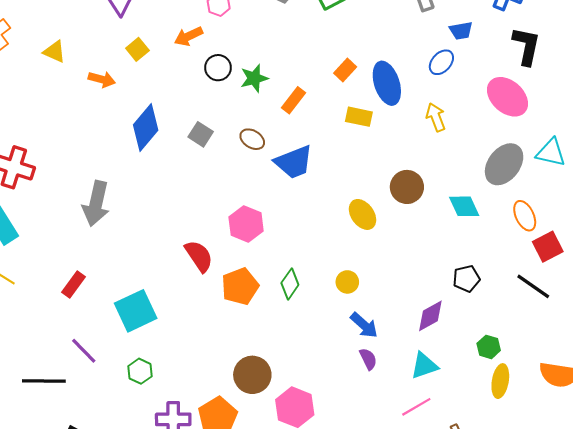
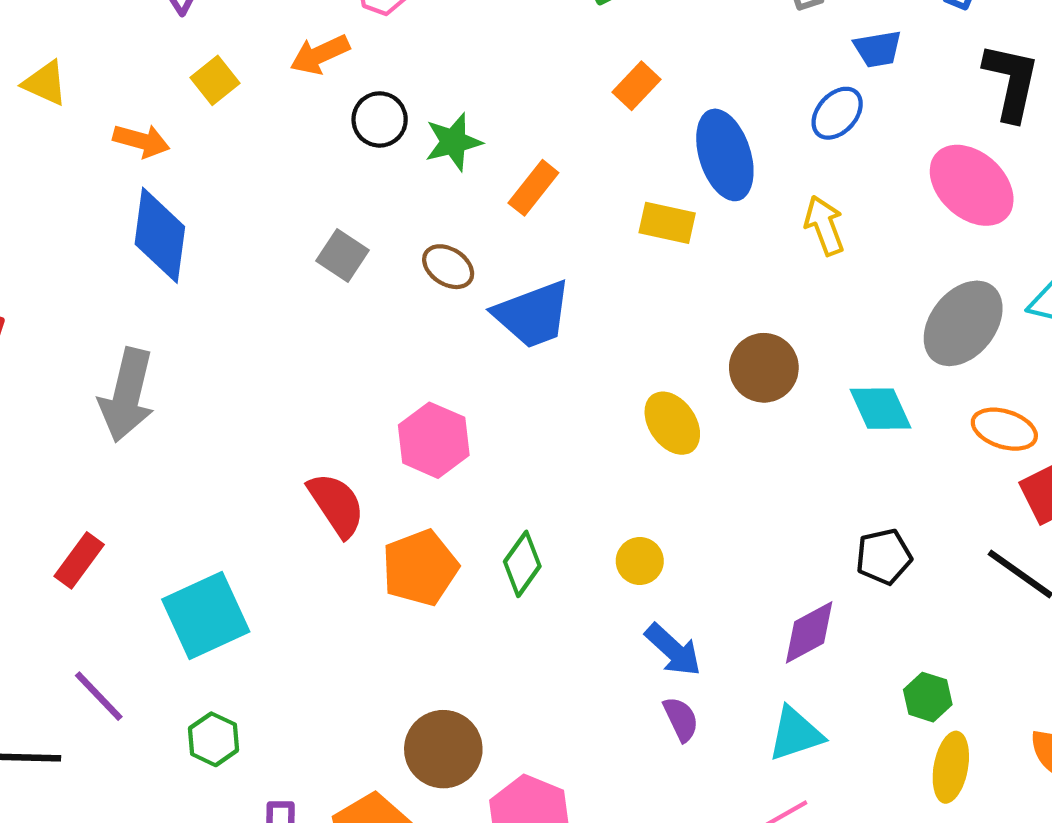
orange rectangle: (345, 70) -> (636, 86), moved
blue diamond: (146, 128) -> (160, 235), moved, turned -33
orange ellipse: (525, 216) -> (1004, 429), turned -48

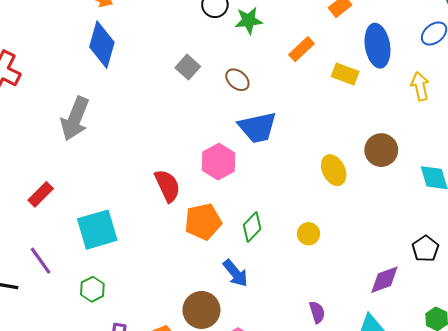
orange rectangle: (533, 188) -> (301, 49), moved
blue trapezoid: (533, 314) -> (258, 127), moved
black pentagon: (884, 557) -> (425, 249), turned -30
blue arrow: (673, 650) -> (235, 273), moved

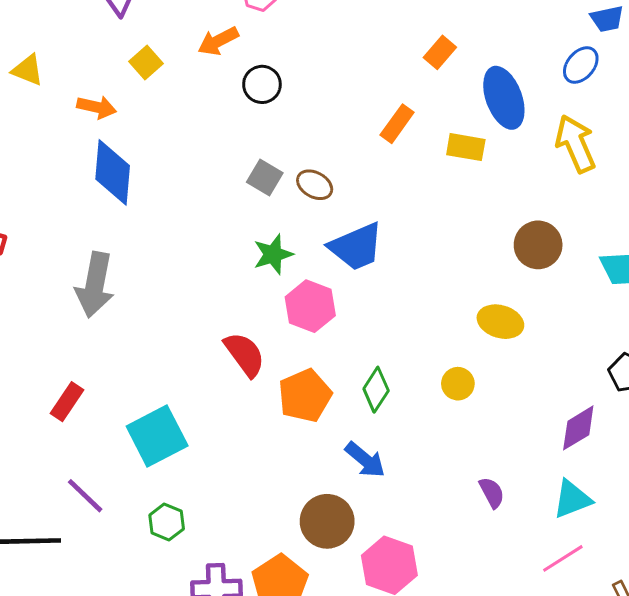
green star: (249, 20) -> (273, 254), moved
gray square: (188, 67) -> (265, 177), moved
yellow arrow: (420, 86) -> (576, 144), size x1.4
yellow ellipse: (334, 170) -> (500, 322), moved, turned -36

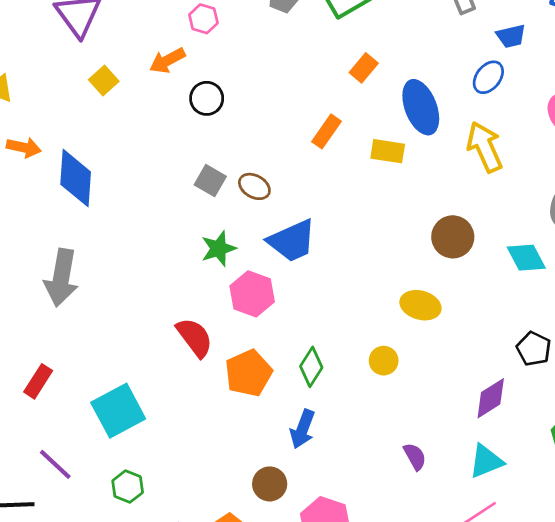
orange arrow: (97, 107) -> (24, 147), moved
blue arrow: (365, 460) -> (303, 429), turned 72
brown circle: (327, 521) -> (270, 484), size x0.7

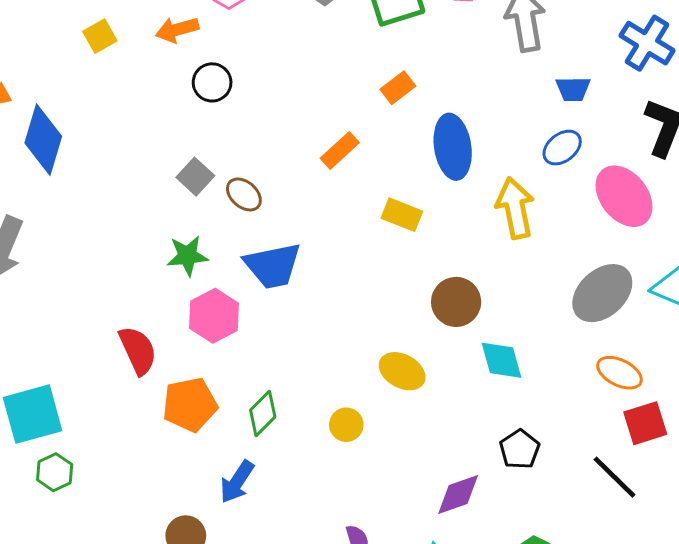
blue ellipse: (488, 77) -> (562, 148), moved
yellow rectangle: (388, 151) -> (402, 215), moved
cyan diamond: (526, 258) -> (502, 360), moved
green hexagon: (128, 487) -> (55, 472), moved

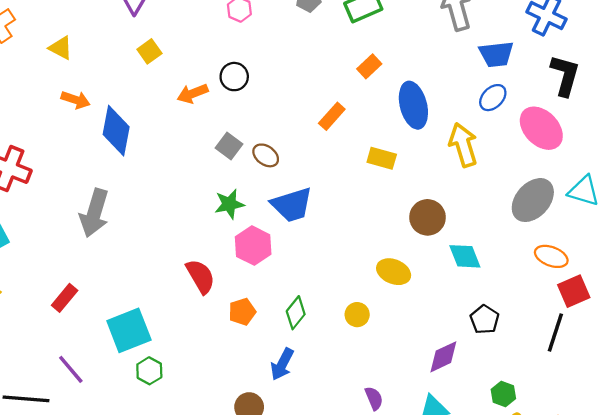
orange arrow: (177, 30) -> (193, 94), moved
blue trapezoid: (573, 89) -> (496, 54), size x1.4
orange pentagon: (190, 405) -> (242, 312), size x0.7
black line: (614, 477) -> (555, 332), turned 69

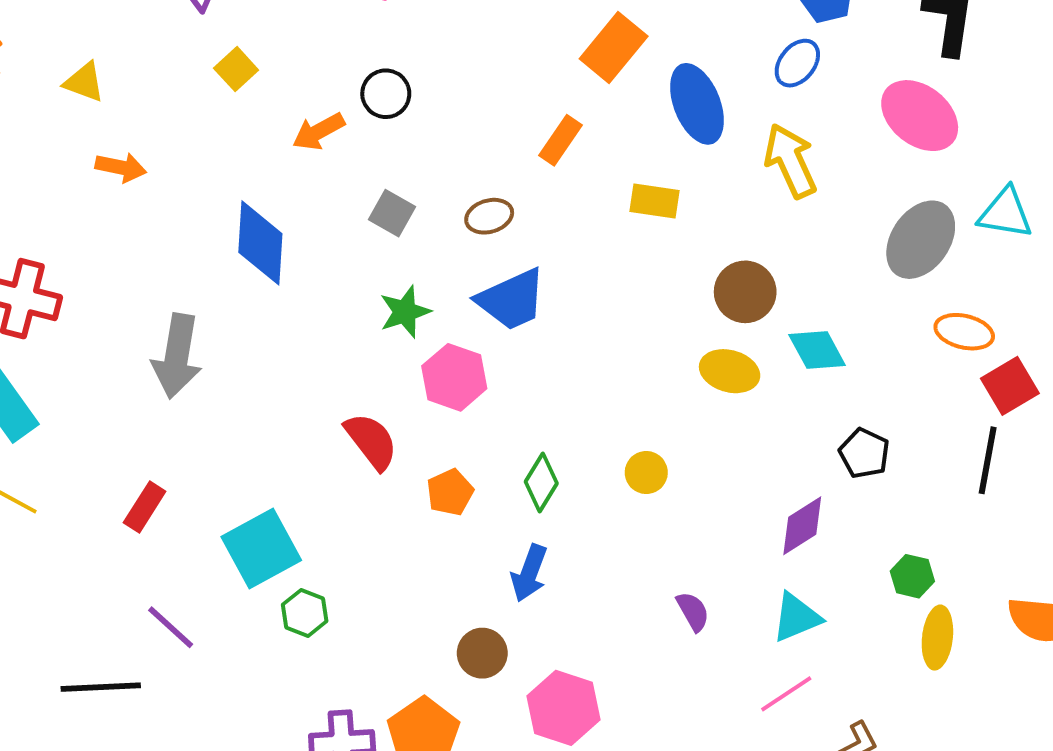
orange rectangle: (369, 66) -> (614, 47), size x1.6
blue ellipse: (493, 98) -> (797, 63), moved
blue diamond: (116, 131) -> (260, 243), moved
brown ellipse: (266, 155) -> (489, 216), moved, turned -45
yellow ellipse: (394, 272) -> (730, 371), moved

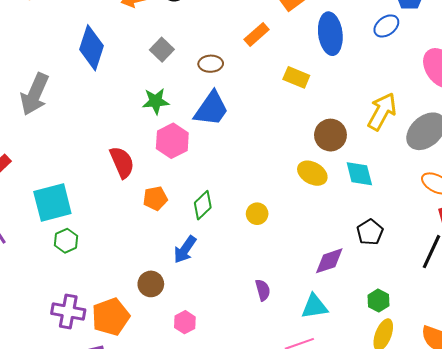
yellow arrow: (790, 161) -> (382, 112), moved, turned 39
blue trapezoid: (512, 300) -> (211, 109), turned -45
pink hexagon: (563, 708) -> (185, 322), size x0.6

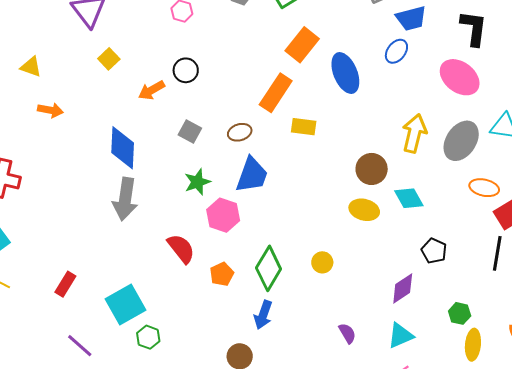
orange rectangle: (257, 35) -> (276, 93), size x1.5
yellow rectangle: (296, 77) -> (304, 127), moved
gray arrow: (35, 94) -> (125, 199), moved
green diamond: (203, 205) -> (269, 268), size x1.5

